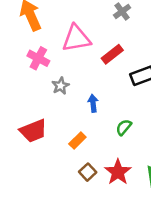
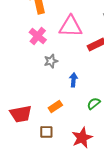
red trapezoid: (33, 131) -> (21, 114), moved
brown square: (88, 172) -> (46, 132), moved, turned 32

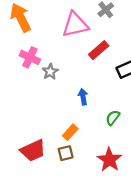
pink triangle: (71, 26) -> (75, 25), moved
gray star: (51, 61) -> (50, 72), moved
brown square: (46, 132) -> (66, 153), moved

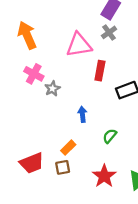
red rectangle: (99, 50) -> (100, 71), turned -42

